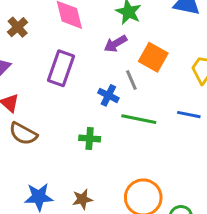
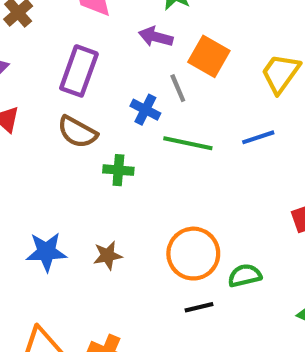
purple arrow: (115, 44) -> (156, 37), turned 45
blue line: (189, 115) -> (258, 137), turned -30
brown semicircle: (23, 134) -> (77, 132), moved

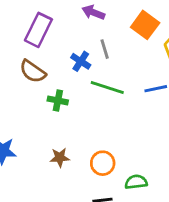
orange square: (209, 56) -> (145, 25), moved
orange circle: (193, 254) -> (103, 163), size x0.7
brown star: (108, 255) -> (60, 157), moved

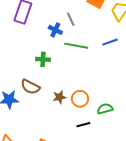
brown semicircle: (33, 71) -> (30, 87), moved
brown star: (60, 157) -> (59, 97), moved

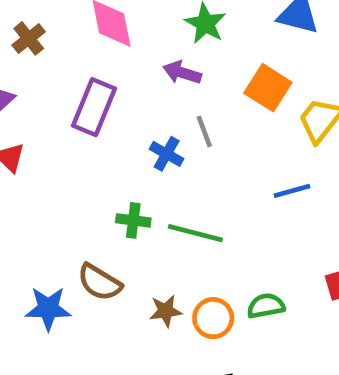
green line: (76, 46) -> (195, 233), moved
green semicircle: (105, 109) -> (266, 306), moved

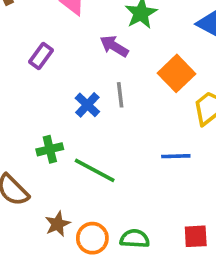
purple rectangle: (94, 107) -> (41, 56), size x0.6
green cross: (133, 220) -> (50, 149), turned -35
brown star: (166, 311) -> (58, 224), turned -30

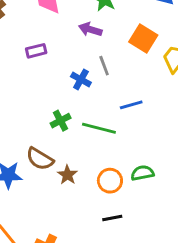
purple rectangle: (41, 56) -> (36, 51), turned 54
blue line: (176, 156) -> (131, 105), moved
brown star: (58, 224) -> (67, 175), moved

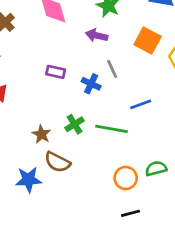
purple rectangle: (36, 51) -> (56, 72), moved, turned 30
brown star: (67, 175) -> (41, 134), moved

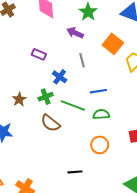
blue cross: (91, 84) -> (60, 77), moved
brown semicircle: (57, 162) -> (50, 123), moved
green semicircle: (156, 168) -> (101, 114), moved
orange circle: (126, 178) -> (100, 145), moved

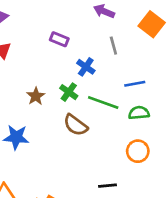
green cross: (46, 97) -> (69, 92), turned -32

